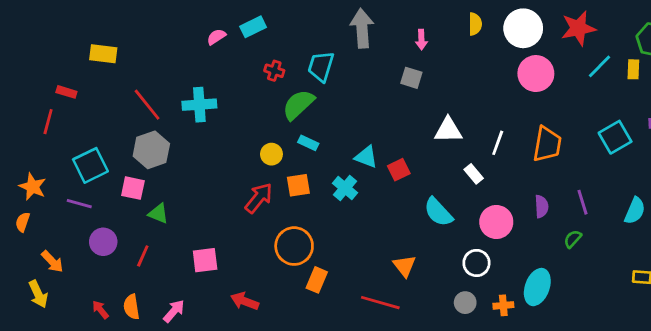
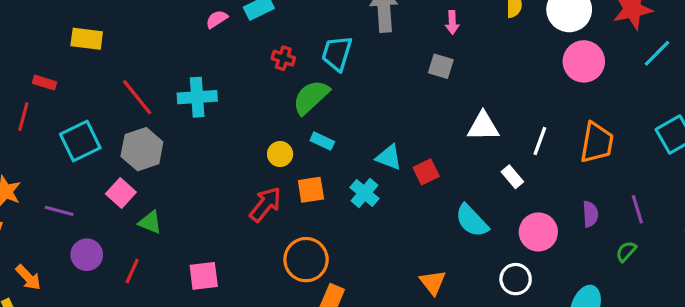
cyan square: (90, 165) -> (80, 141), moved
pink square: (133, 188) -> (121, 193), turned 30

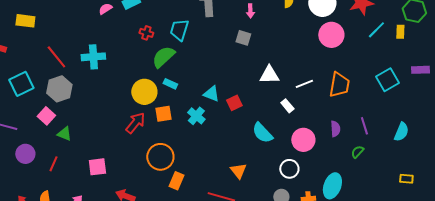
white line: (540, 141) -> (304, 84), turned 48
yellow circle: (280, 154) -> (144, 92), size x1.6

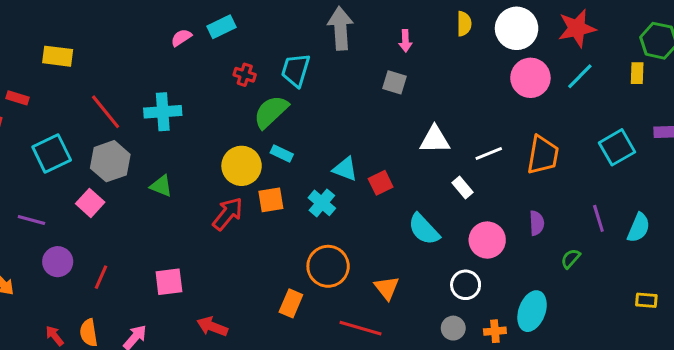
cyan line: (376, 30) -> (580, 76), moved
purple line: (364, 126) -> (598, 218), moved
green triangle: (64, 134) -> (161, 186), moved
orange circle: (160, 157) -> (328, 266), moved

